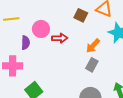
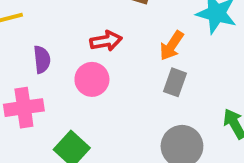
pink circle: (41, 29) -> (92, 79), moved

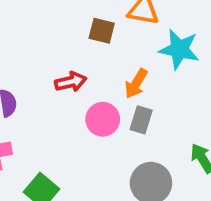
pink circle: (92, 79) -> (103, 119), moved

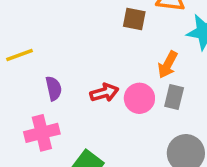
red arrow: (71, 82) -> (104, 93), moved

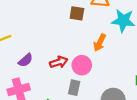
purple semicircle: (54, 88) -> (25, 60), turned 63
gray rectangle: (174, 97) -> (74, 88), moved

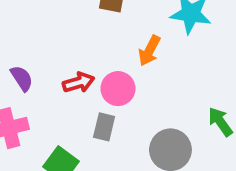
purple semicircle: (25, 60) -> (22, 78), turned -84

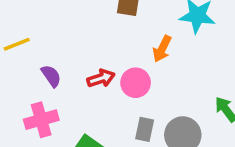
gray rectangle: (104, 127) -> (145, 129), moved

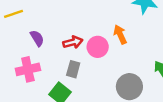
orange arrow: (162, 49) -> (120, 34), moved, turned 126
gray rectangle: (145, 129) -> (73, 69), moved

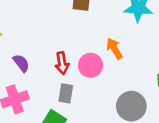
red arrow: (73, 42) -> (62, 63), turned 102

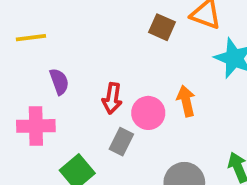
gray rectangle: (66, 93) -> (121, 142), moved

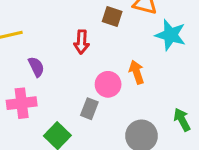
red arrow: (112, 98) -> (82, 42), moved

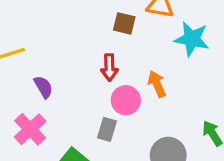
red arrow: (82, 42) -> (109, 67), moved
pink cross: (22, 103) -> (30, 129), turned -32

